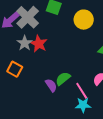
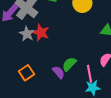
orange square: (15, 69) -> (26, 73), moved, turned 35
pink line: (82, 91) -> (89, 74), turned 30

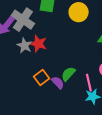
orange square: (26, 73) -> (41, 78), moved

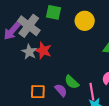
green semicircle: (68, 74) -> (72, 82), turned -91
orange square: (41, 78) -> (38, 92), moved, turned 35

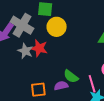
yellow circle: (85, 21) -> (57, 27), moved
purple semicircle: (61, 90) -> (61, 86), turned -56

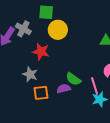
gray cross: (22, 25) -> (23, 29), size x0.7
gray star: (25, 51) -> (30, 74), moved

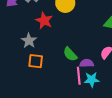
pink line: (95, 86) -> (79, 76), moved
purple semicircle: (64, 89) -> (87, 63), moved

